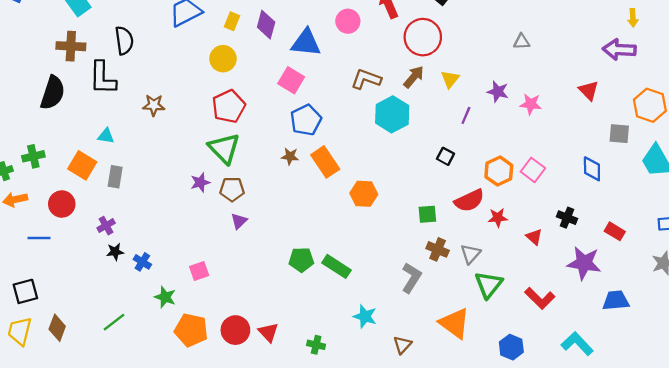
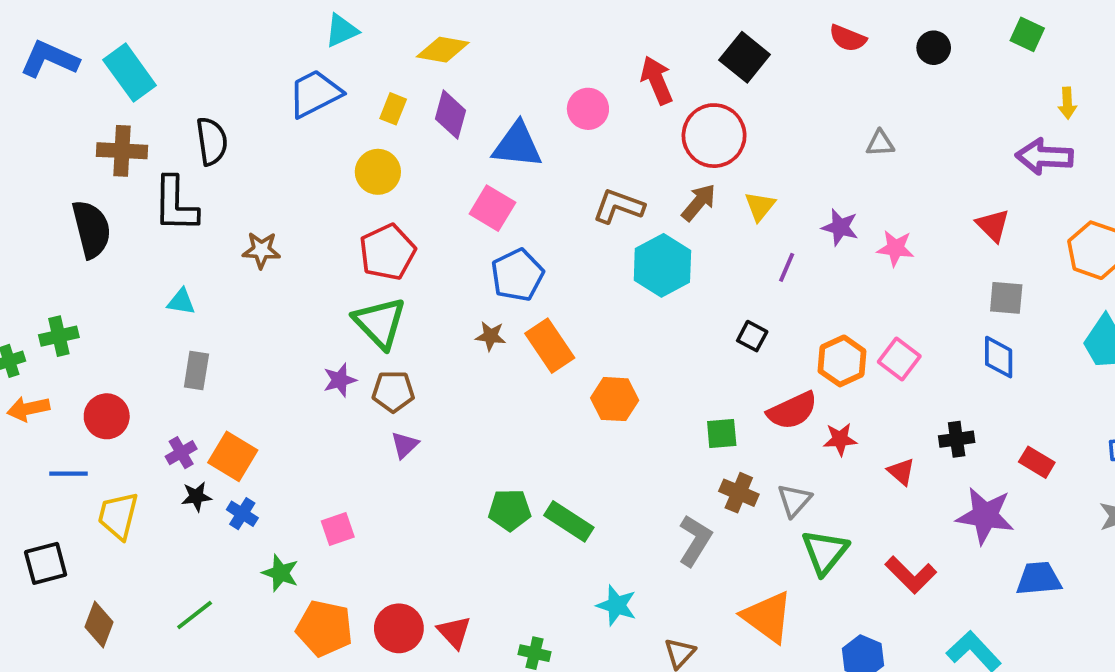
black semicircle: (53, 93) -> (91, 229), turned -32
gray square: (619, 134) -> (1006, 298), moved
orange square: (82, 165) -> (233, 456), moved
black cross: (567, 218) -> (957, 439), turned -30
yellow trapezoid: (20, 331) -> (118, 516), moved

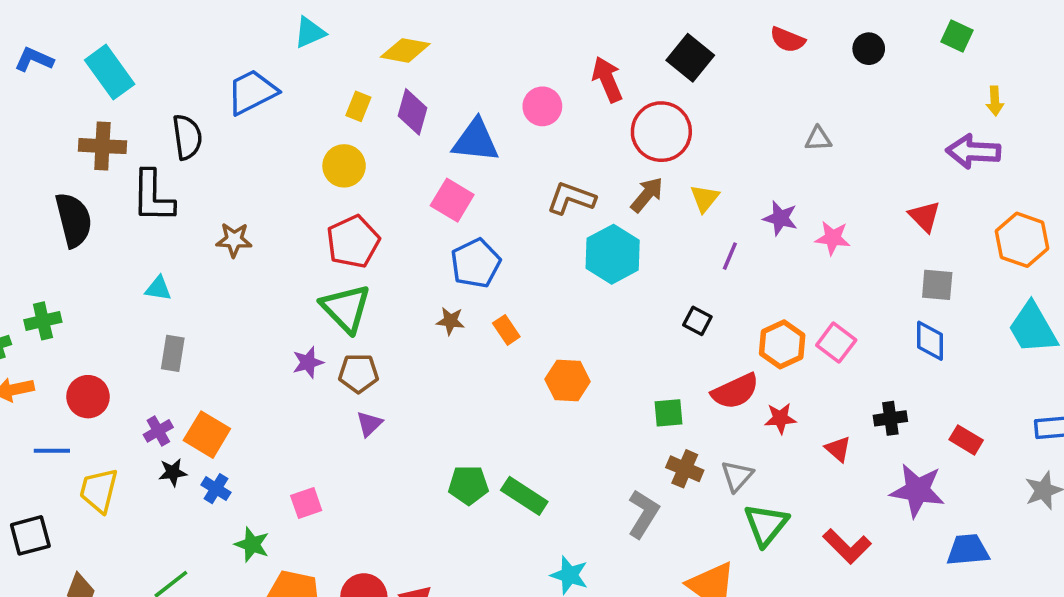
blue L-shape: (49, 59) -> (34, 59), size x0.7
blue trapezoid: (315, 94) -> (252, 92), moved
orange rectangle: (550, 346) -> (506, 330), size x0.6

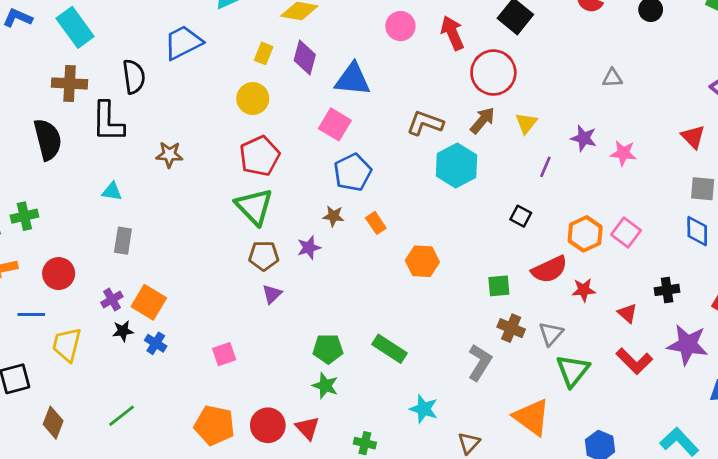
pink circle: (542, 106) -> (400, 26), moved
purple star: (308, 362) -> (309, 248), moved
green pentagon: (468, 485) -> (328, 349), moved
green star: (252, 545) -> (325, 386), moved
red L-shape: (847, 546) -> (634, 361), moved

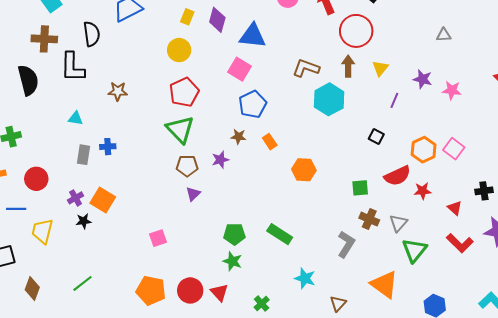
brown arrow: (482, 120) -> (348, 66), turned -40
blue cross: (156, 343) -> (108, 147), moved, turned -35
green cross: (365, 443) -> (262, 304), turned 35

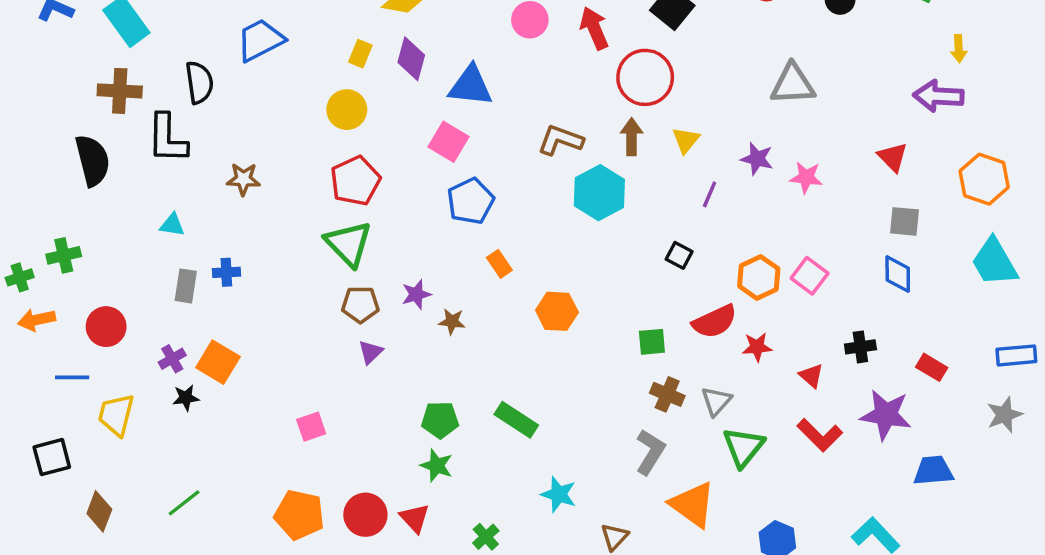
gray triangle: (444, 35) -> (793, 84), size x1.8
brown star: (238, 137) -> (452, 321), moved
gray L-shape: (346, 244) -> (650, 452), moved

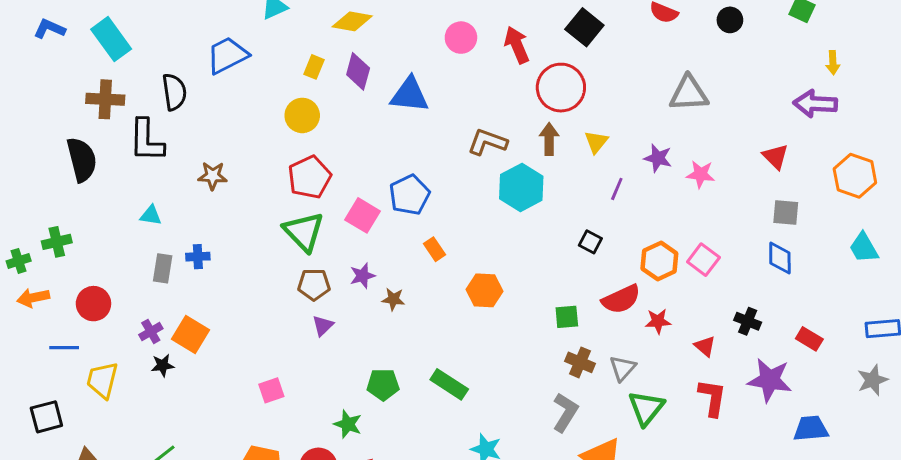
pink square: (449, 142) -> (362, 215), moved
cyan trapezoid: (994, 262) -> (864, 248), size x0.7
black cross: (860, 347) -> (748, 321), turned 30
red L-shape: (820, 435) -> (712, 398), turned -126
green star: (437, 466) -> (348, 424), moved

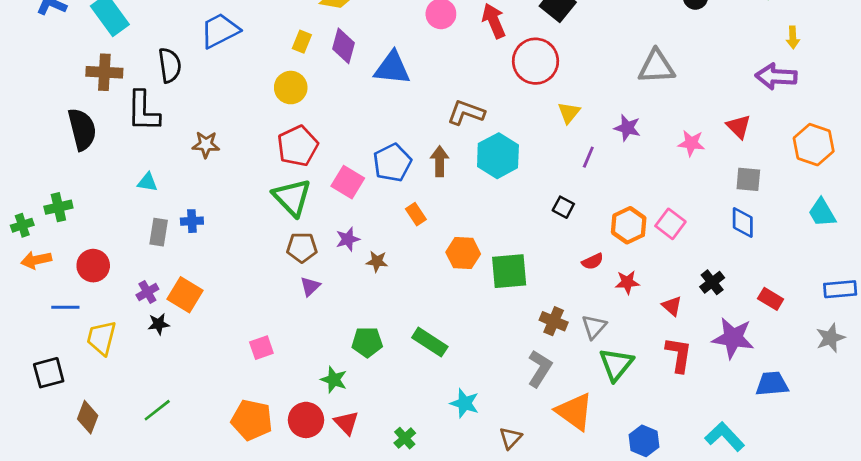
brown arrow: (549, 139) -> (440, 161), moved
pink star: (701, 174) -> (691, 143), moved
red semicircle: (621, 299) -> (593, 261), size x0.6
green square: (567, 317) -> (509, 271), moved, size x1.6
black cross: (748, 321) -> (712, 282), turned 30

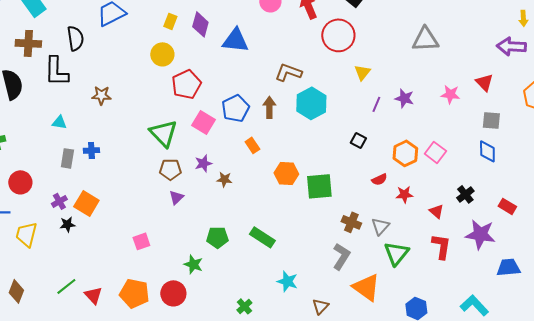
purple star: (627, 128) -> (404, 98), moved
red pentagon: (298, 146) -> (186, 84), moved
red triangle: (346, 423) -> (93, 295), moved

